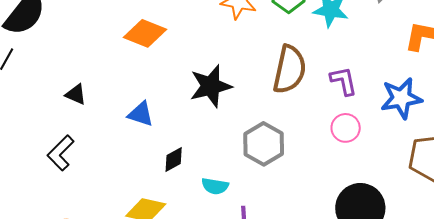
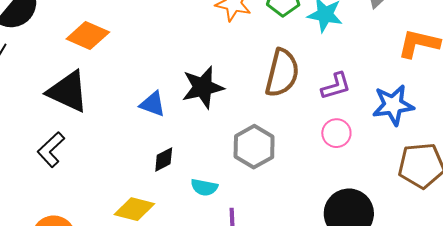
orange diamond: (145, 33) -> (88, 35), moved
purple L-shape: (344, 81) -> (336, 86), turned 84
black triangle: (76, 94) -> (68, 92), size x2.0
blue triangle: (141, 114) -> (153, 104), moved

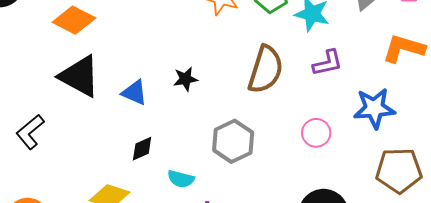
purple L-shape: (336, 86) -> (328, 63), moved
black star: (203, 87) -> (186, 79), size x0.6
black triangle: (68, 92) -> (80, 76), moved

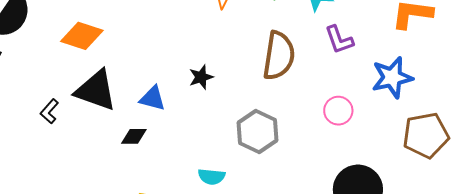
purple L-shape: (328, 63) -> (339, 40), turned 92
black L-shape: (30, 132) -> (49, 111), moved, size x0.7
black diamond: (142, 149) -> (134, 136), moved, turned 32

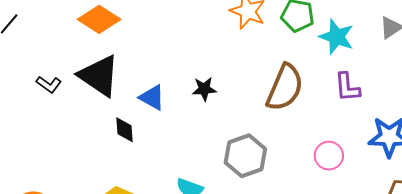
black L-shape: (49, 111) -> (49, 84), turned -110
black diamond: (134, 136) -> (124, 130), turned 72

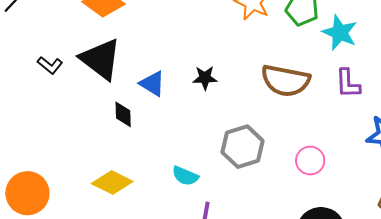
brown semicircle: (285, 88) -> (286, 81), turned 75
pink circle: (329, 156) -> (310, 161), moved

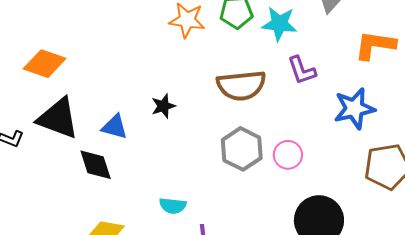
black diamond: (123, 114) -> (96, 165), size x1.4
gray hexagon: (243, 147) -> (242, 149), moved

